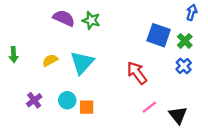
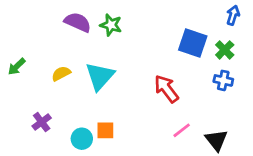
green arrow: (14, 55) -> (17, 67), turned 49
blue cross: (184, 66) -> (223, 80), turned -35
cyan circle: (67, 100) -> (82, 139), moved

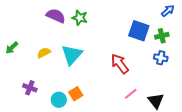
blue arrow: (233, 15) -> (168, 11), turned 32
green cross: (225, 50) -> (162, 36), turned 32
purple cross: (42, 122) -> (30, 88), turned -32
orange square: (105, 130) -> (76, 94), turned -32

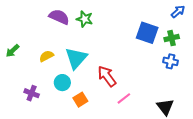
red arrow: (120, 64) -> (107, 76), moved
pink line: (131, 94) -> (124, 98), moved
cyan circle: (59, 100) -> (62, 83), moved

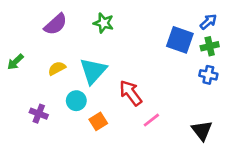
blue arrow: (178, 12) -> (208, 22), moved
purple semicircle: (59, 17) -> (56, 24), moved, turned 114

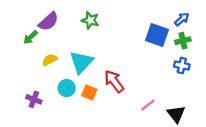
green arrow: (15, 62) -> (30, 37), moved
pink line: (151, 120) -> (148, 105), moved
orange square: (98, 121) -> (89, 93), moved, turned -35

